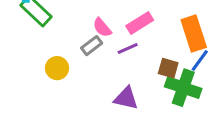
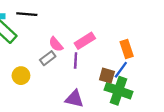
orange rectangle: (194, 34) -> (127, 49), size x0.7
purple line: (128, 49) -> (76, 61), turned -63
blue line: (200, 61) -> (121, 70), moved

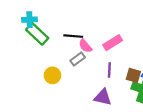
black line: (27, 14) -> (73, 36), moved
purple line: (76, 61) -> (109, 70), moved

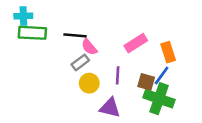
green rectangle: (37, 34) -> (32, 33), turned -40
pink rectangle: (113, 43) -> (136, 43), moved
yellow circle: (52, 75) -> (89, 83), moved

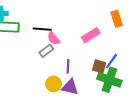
orange rectangle: (168, 52) -> (117, 19), moved
purple line: (118, 75) -> (68, 66), moved
yellow circle: (89, 83) -> (54, 84), moved

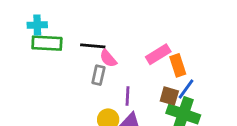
orange rectangle: (117, 19) -> (178, 65), moved
gray rectangle: (46, 51) -> (98, 75), turned -40

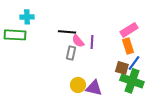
green rectangle: (47, 43) -> (15, 35), moved
pink rectangle: (158, 54) -> (129, 30), moved
purple line: (128, 96) -> (92, 42), moved

